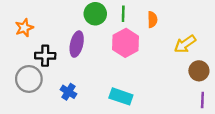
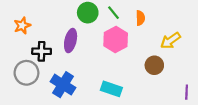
green line: (123, 14) -> (114, 13), turned -40
brown circle: (199, 71) -> (154, 65), moved
blue cross: (68, 92) -> (63, 85), size x1.6

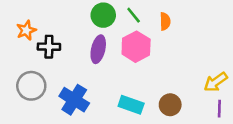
purple ellipse: (71, 41) -> (98, 49), moved
yellow arrow: (170, 41) -> (216, 82), moved
black cross: (42, 51) -> (49, 47), moved
brown circle: (154, 65) -> (170, 105), moved

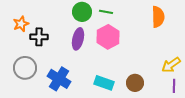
green line: (134, 15) -> (106, 12), turned -40
orange semicircle: (165, 21) -> (158, 17), moved, size x1.5

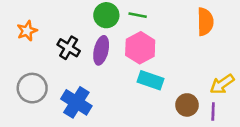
black cross: (39, 37) -> (69, 48), moved, turned 30
cyan rectangle: (104, 83) -> (151, 80), moved
brown circle: (135, 83) -> (187, 105), moved
purple line: (174, 86) -> (213, 111), moved

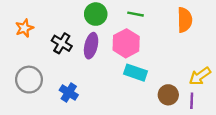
green line: (138, 15) -> (136, 14), moved
blue cross: (76, 102) -> (69, 92), size x0.7

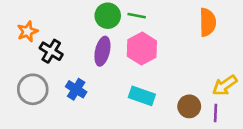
green line: (136, 14) -> (137, 16), moved
black cross: (62, 43) -> (51, 51), moved
cyan rectangle: (136, 73) -> (142, 96), moved
blue cross: (69, 92) -> (76, 89), moved

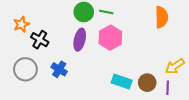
cyan rectangle: (142, 96) -> (122, 82), moved

